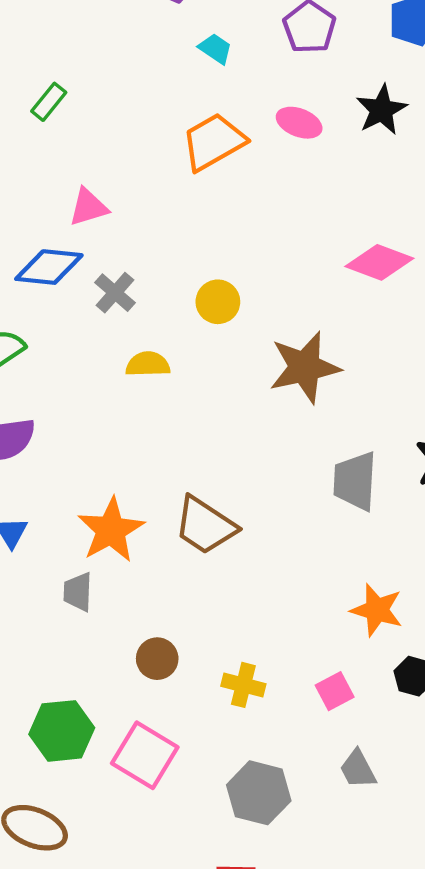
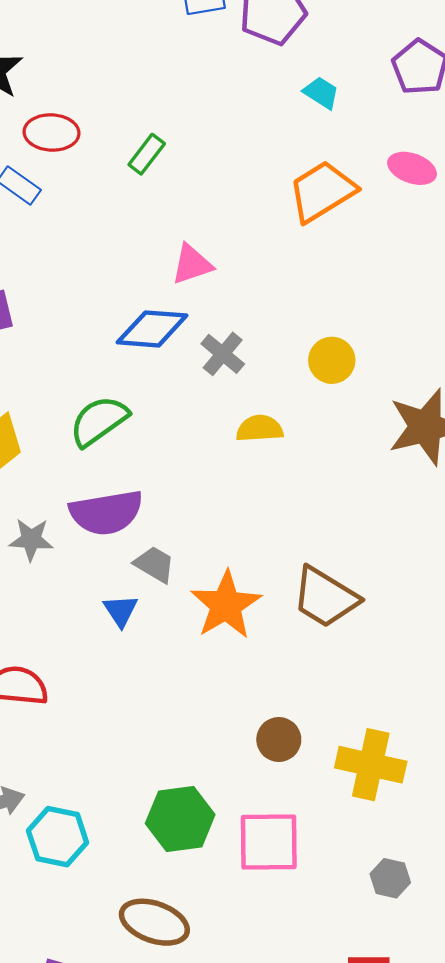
gray trapezoid: (78, 592) -> (154, 564), moved, turned 120
yellow cross: (243, 685) -> (371, 765), size x1.5
pink square: (145, 755) -> (269, 842), turned -30
gray hexagon: (259, 793) -> (390, 878), size x0.6

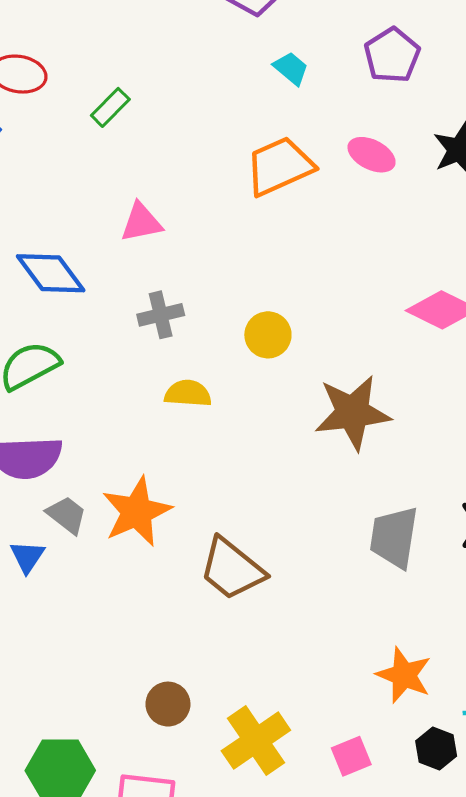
blue diamond: (152, 329) -> (51, 273), moved, turned 42
gray cross: (223, 354) -> (161, 315), turned 30
orange star: (226, 605) -> (137, 512), moved
yellow cross: (371, 765) -> (256, 740), turned 36

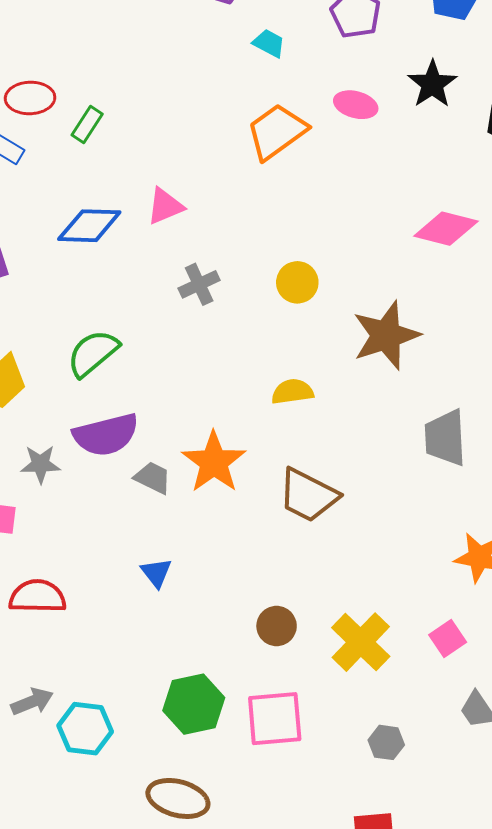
green rectangle: (110, 107) -> (87, 124), moved
blue diamond: (51, 273) -> (89, 226), moved, turned -40
yellow semicircle: (188, 393) -> (292, 392), moved
blue triangle: (27, 557) -> (156, 573), moved

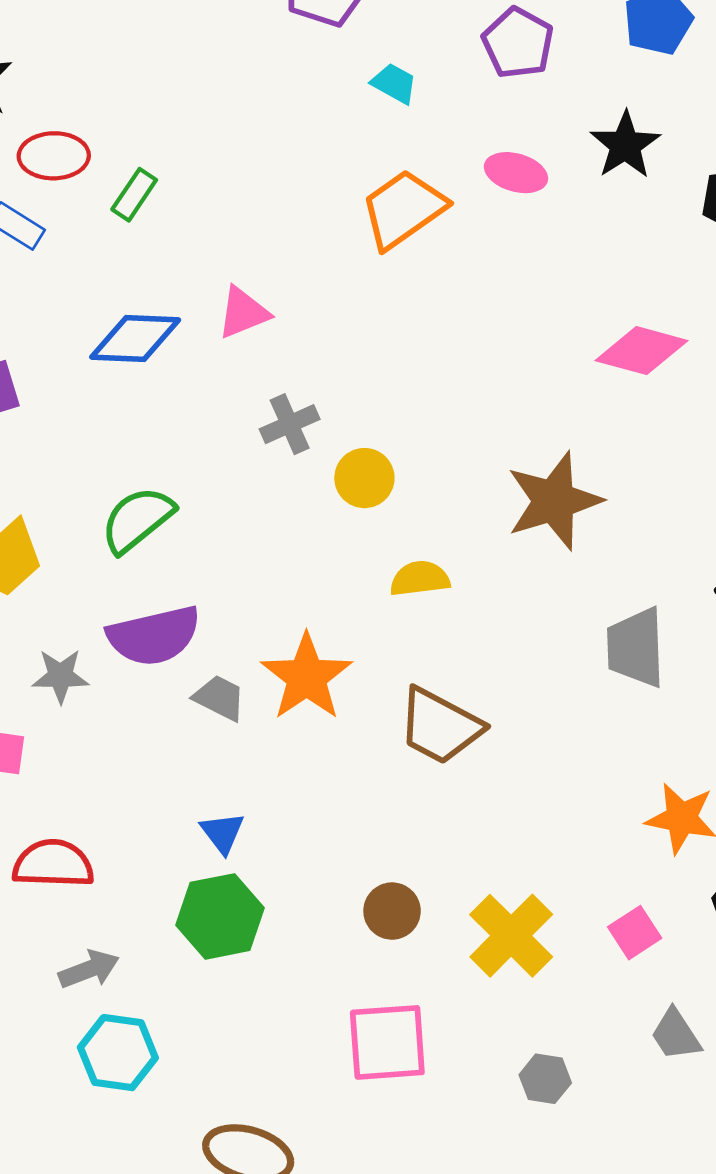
yellow circle: (297, 282) -> (364, 478), moved
gray arrow: (32, 702) -> (89, 969), moved
green hexagon: (194, 704) -> (220, 916), moved

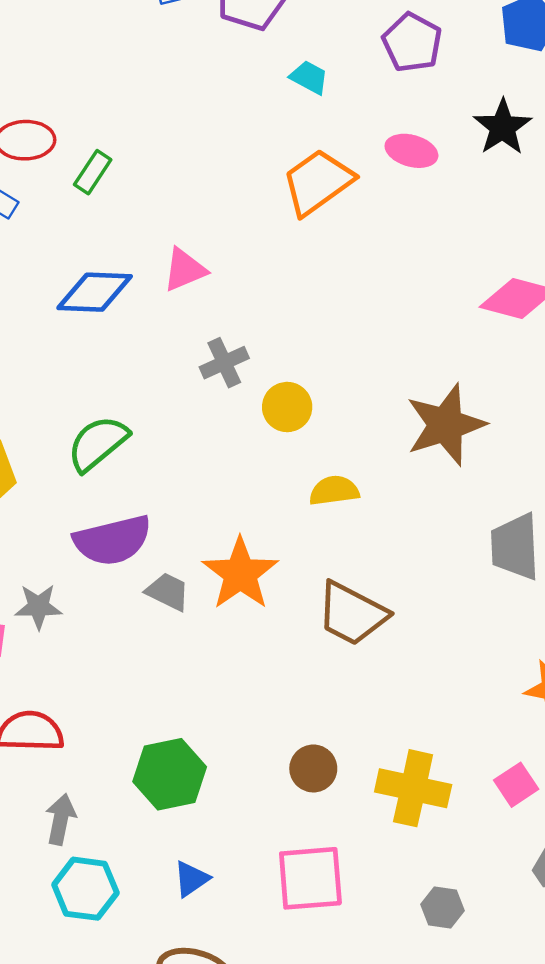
gray star: (60, 676) -> (38, 607), moved
blue triangle: (222, 833) -> (191, 879), moved, turned 33
yellow cross: (511, 936) -> (413, 788), turned -32
gray arrow: (89, 969) -> (61, 819), turned -57

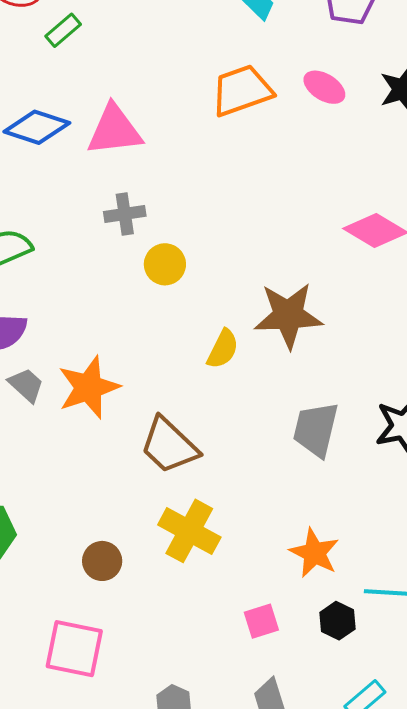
pink triangle: (185, 270) -> (114, 130), size x1.5
yellow semicircle: (334, 491) -> (223, 349), moved, turned 108
yellow cross: (413, 788) -> (189, 531), moved

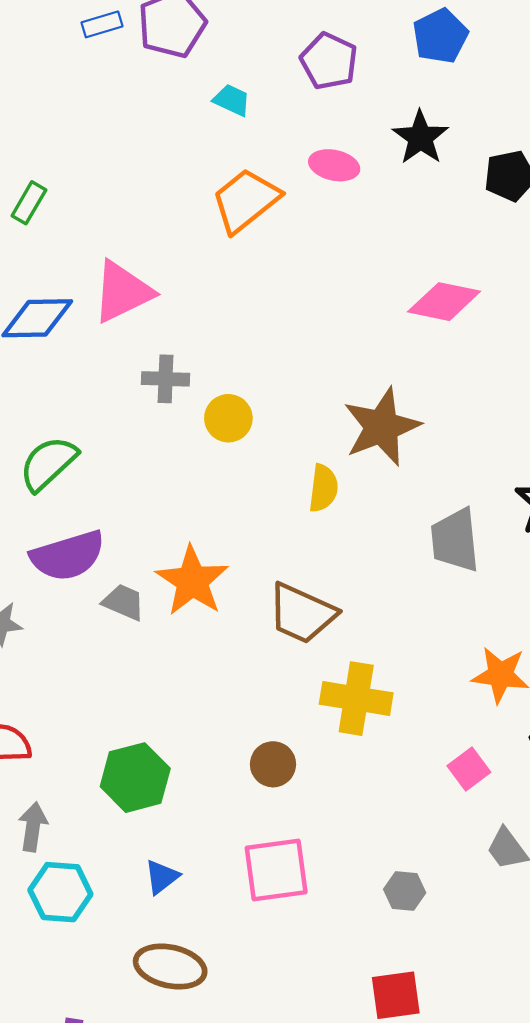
gray cross: (125, 214) -> (166, 379), turned 30

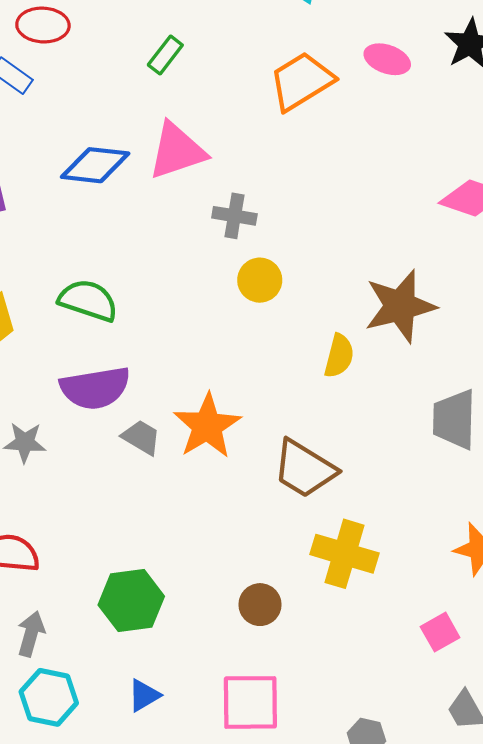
green rectangle: (29, 203) -> (165, 55), moved
gray cross: (166, 379) -> (234, 216), moved
green semicircle: (48, 463) -> (88, 300), turned 54

